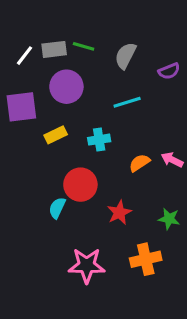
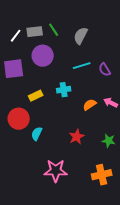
green line: (84, 46) -> (54, 30), turned 40
purple semicircle: (169, 71) -> (105, 70), moved, turned 80
yellow rectangle: (56, 135) -> (36, 96), moved
red circle: (80, 185) -> (19, 119), moved
orange cross: (146, 259) -> (102, 175), moved

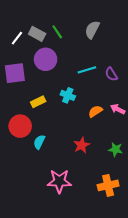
gray rectangle: (35, 32) -> (37, 34), turned 35
gray semicircle: (81, 36) -> (92, 30), moved
cyan cross: (64, 90) -> (68, 95), turned 32

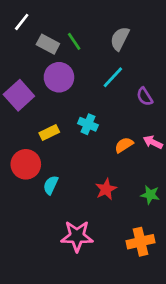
white line: (17, 38) -> (22, 22), moved
cyan line: (87, 70) -> (113, 77), moved, turned -30
purple square: (15, 73) -> (19, 95), turned -35

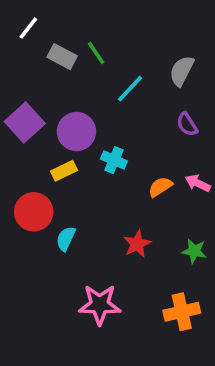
gray semicircle: (120, 39) -> (182, 71), moved
purple circle: (59, 77) -> (76, 132), moved
cyan line: (113, 77) -> (130, 89), moved

